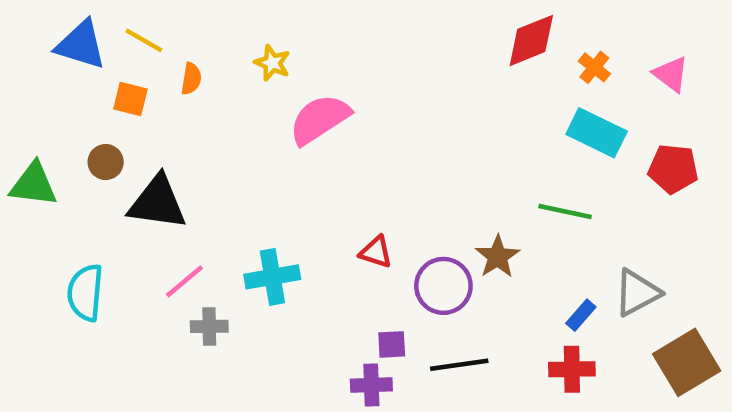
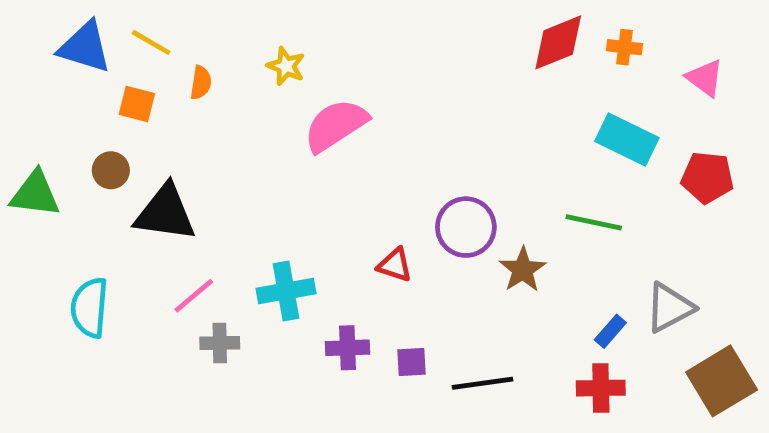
orange cross: (594, 67) -> (625, 47), moved, turned -32
purple circle: (443, 286) -> (466, 227), moved
purple cross: (371, 385) -> (348, 348), moved

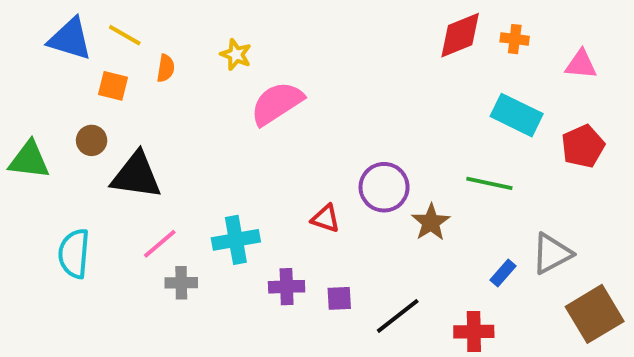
pink triangle: (705, 78) -> (581, 64), turned -32
red pentagon: (707, 177) -> (583, 146), turned -30
black line: (482, 383) -> (398, 316), turned -30
red cross: (601, 388) -> (474, 332), moved

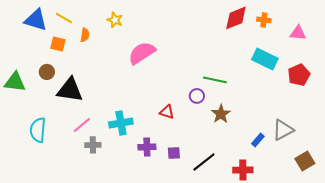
yellow star: (236, 55) -> (115, 20), moved
green line: (489, 183) -> (215, 80), moved
purple circle: (384, 187) -> (197, 96), size x0.6
brown square: (595, 314) -> (305, 161), size x0.7

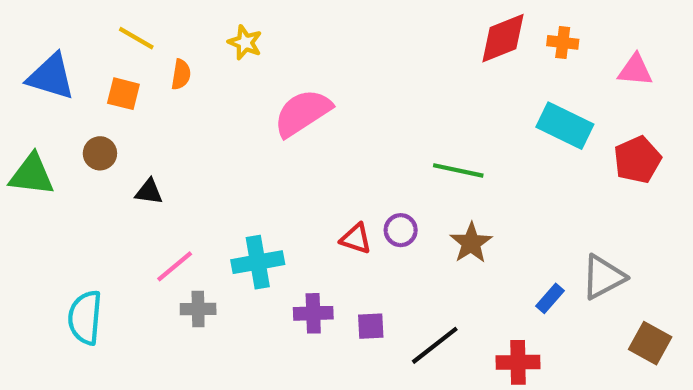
blue triangle: (36, 20) -> (51, 77), moved
black triangle: (70, 90) -> (149, 192), size x0.5
purple circle: (197, 96) -> (401, 230), moved
cyan semicircle: (38, 130) -> (85, 318), moved
brown square: (305, 161) -> (650, 343), turned -30

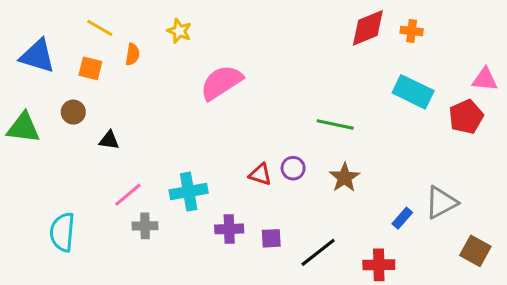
pink triangle: (635, 70) -> (485, 79), moved

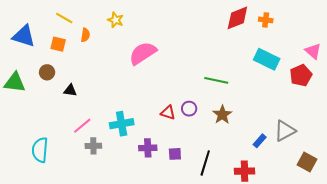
pink triangle: (485, 79) -> (313, 51), turned 36
black line: (318, 252) -> (205, 163), turned -35

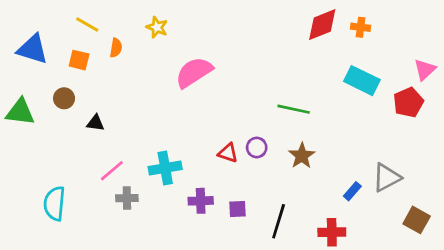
pink triangle: (313, 51) -> (425, 70), turned 36

